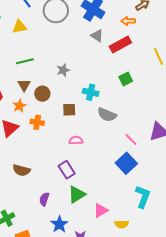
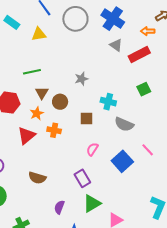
green line: (25, 61) -> (32, 72), moved
pink semicircle: (76, 140) -> (92, 149), turned -56
blue square: (126, 163) -> (122, 161), moved

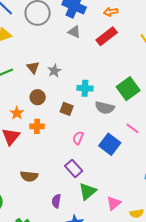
gray triangle: (116, 45) -> (74, 32), moved
green square: (144, 89) -> (128, 89), moved, size x1.6
brown triangle: (42, 93) -> (33, 67), moved
brown square: (86, 118) -> (67, 109), turned 32

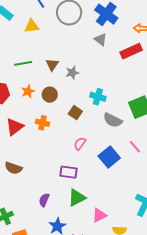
orange star: (17, 113) -> (28, 91), moved
purple rectangle: (74, 168) -> (68, 172), turned -54
brown semicircle: (29, 176) -> (13, 168), moved

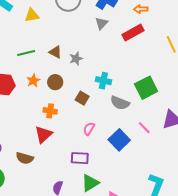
gray triangle: (100, 39) -> (102, 23), turned 40
brown triangle: (52, 65) -> (55, 52), turned -32
red triangle: (15, 127) -> (43, 134), moved

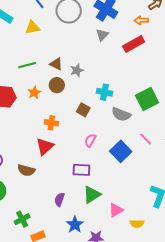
brown circle: (55, 82) -> (57, 85), moved

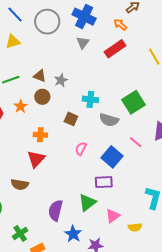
orange arrow: (141, 20) -> (120, 25), turned 48
purple rectangle: (81, 170) -> (104, 182), moved
purple semicircle: (59, 200) -> (55, 210), size x1.5

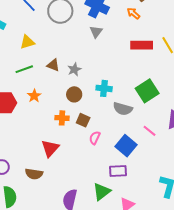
yellow triangle: (13, 42) -> (27, 42), moved
red rectangle: (115, 49) -> (142, 45), moved, turned 35
brown circle: (42, 97) -> (74, 94), moved
brown square: (71, 119) -> (83, 120), moved
orange cross: (40, 135) -> (62, 118), moved

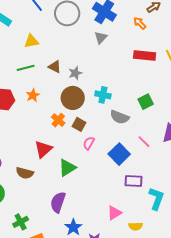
green square: (147, 91) -> (146, 102), size x0.7
brown circle: (74, 94) -> (73, 98), size x1.5
orange cross: (62, 118) -> (58, 120), turned 32
purple rectangle: (118, 171) -> (133, 181), moved
green triangle: (102, 192) -> (67, 168), moved

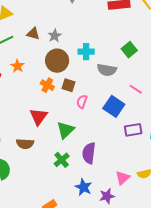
purple semicircle: (58, 202) -> (89, 153), moved
pink triangle: (114, 213) -> (123, 178), moved
green cross: (21, 222) -> (62, 160), moved

